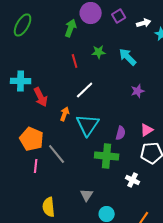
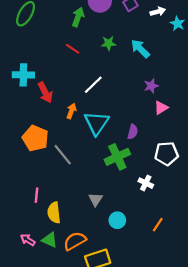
red line: (75, 61) -> (73, 49), moved, turned -40
pink triangle: (147, 130) -> (161, 108), moved
green cross: (107, 156) -> (117, 157), turned -30
pink line: (36, 166) -> (36, 195), moved

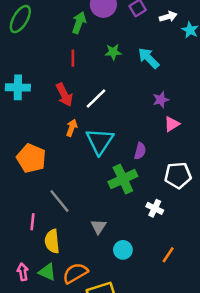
red line: (73, 49) -> (73, 58), turned 56
red arrow: (45, 92) -> (64, 95), moved
gray line: (63, 155) -> (59, 201), moved
pink arrow: (28, 240) -> (23, 272), turned 48

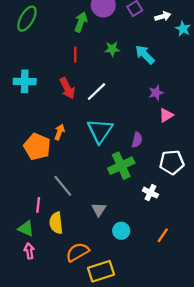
orange arrow: (72, 128) -> (59, 132), moved
green triangle: (47, 272) -> (26, 229), moved

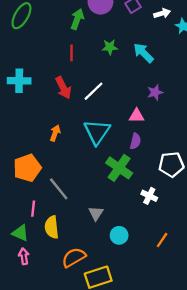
pink triangle: (166, 115) -> (137, 116), moved, turned 32
orange pentagon: (37, 147) -> (27, 168), moved, turned 30
green cross: (121, 166) -> (119, 168), turned -30

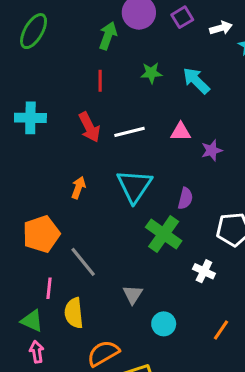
white line: (94, 91) -> (130, 132), turned 30
purple star: (155, 92) -> (212, 150), moved
pink triangle: (137, 116) -> (181, 132), moved

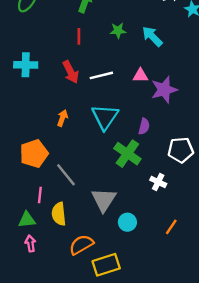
purple star: (212, 150) -> (164, 90), size x1.6
gray triangle: (133, 294) -> (104, 200), size x1.6
green triangle: (32, 321) -> (27, 220), turned -30

